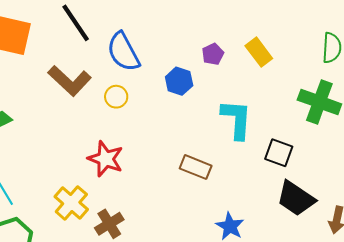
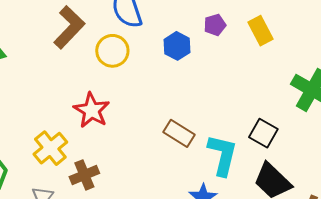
brown L-shape: (70, 81) -> (69, 27), turned -99
yellow circle: (116, 97) -> (112, 51), size x1.4
cyan L-shape: (237, 119) -> (222, 155), moved

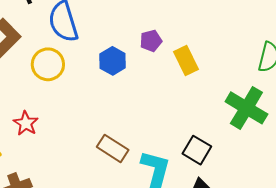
yellow rectangle: (261, 31) -> (186, 60), moved
red star: (92, 110) -> (26, 123), size x0.7

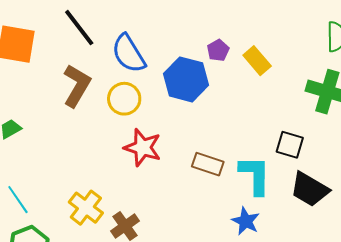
blue hexagon: (113, 61) -> (186, 79), size x1.6
red star: (26, 123) -> (143, 148), moved, size x1.5

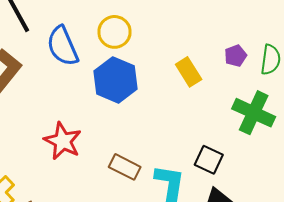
purple pentagon: (218, 50) -> (236, 56), moved
yellow circle: (124, 99) -> (114, 32), moved

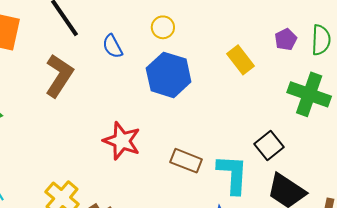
yellow circle: (114, 32) -> (163, 27), size x0.7
blue semicircle: (63, 46) -> (113, 46), size x0.6
black square: (209, 160) -> (269, 146), turned 32

